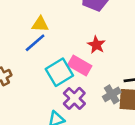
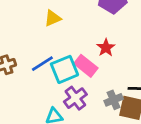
yellow triangle: (40, 24) -> (53, 18), turned -36
blue line: (35, 43) -> (42, 64), moved

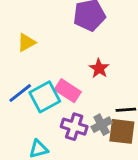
red star: (106, 48) -> (99, 68), moved
purple cross: (75, 98) -> (74, 127), moved, turned -30

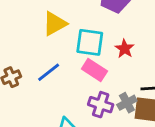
yellow triangle: (26, 42) -> (55, 24), size x1.4
cyan square: (45, 97) -> (90, 42), moved, turned 36

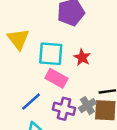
yellow triangle: (55, 24) -> (18, 39), turned -35
blue line: (49, 72) -> (31, 102), moved

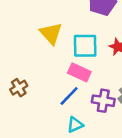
pink rectangle: (56, 78) -> (79, 72), moved

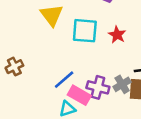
pink rectangle: (79, 72) -> (79, 95), moved

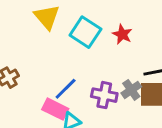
cyan square: (85, 31) -> (85, 32), turned 32
pink rectangle: (79, 95) -> (55, 109), moved

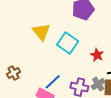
red star: (122, 34) -> (97, 55), moved

